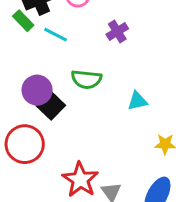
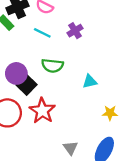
cyan line: (56, 35) -> (42, 33), moved
red star: (80, 180) -> (42, 111), moved

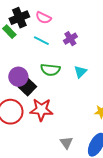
cyan triangle: (90, 81) -> (80, 72), moved, turned -32
red star: (42, 111) -> (41, 110), turned -30

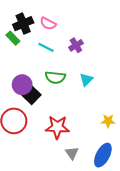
red star: (41, 110) -> (57, 127), moved

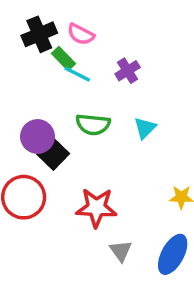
green rectangle: (13, 38) -> (63, 59), moved

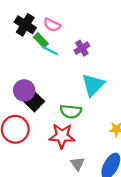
black cross: (39, 34) -> (25, 25), turned -35
green semicircle: (93, 124) -> (71, 111), moved
cyan triangle: (145, 128) -> (93, 85), size x1.6

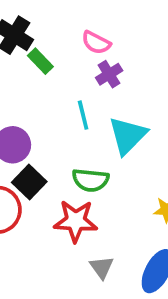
pink semicircle: (52, 25) -> (96, 43), moved
cyan line: (50, 50) -> (83, 115), moved, turned 49
black square: (34, 101) -> (29, 182), moved

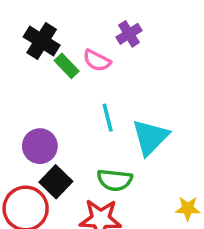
pink semicircle: (96, 43) -> (97, 61), moved
purple cross: (109, 74) -> (129, 34), moved

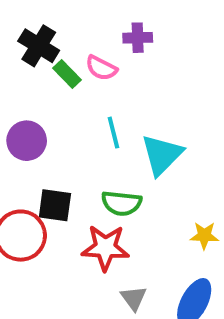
purple cross: (129, 34) -> (138, 38), turned 30
purple circle: (40, 146) -> (27, 141), moved
black square: (56, 182) -> (55, 205), turned -36

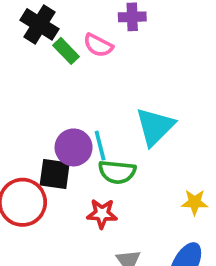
cyan line: (113, 133) -> (100, 146), moved
purple circle: (27, 141) -> (74, 147), moved
red star: (105, 248) -> (102, 214), size x0.7

